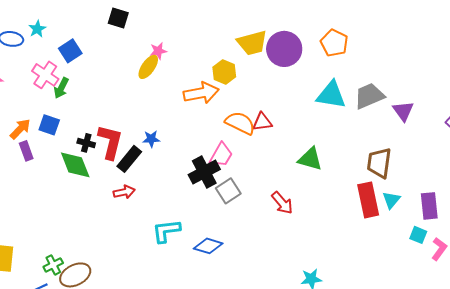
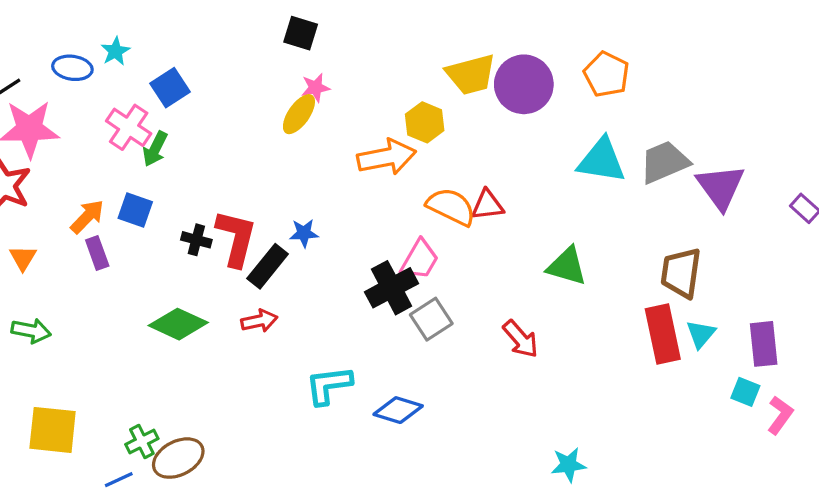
black square: (118, 18) -> (301, 33), moved
purple triangle: (403, 111) -> (721, 187), size x1.4
green diamond: (75, 165) -> (178, 324), moved, turned -44

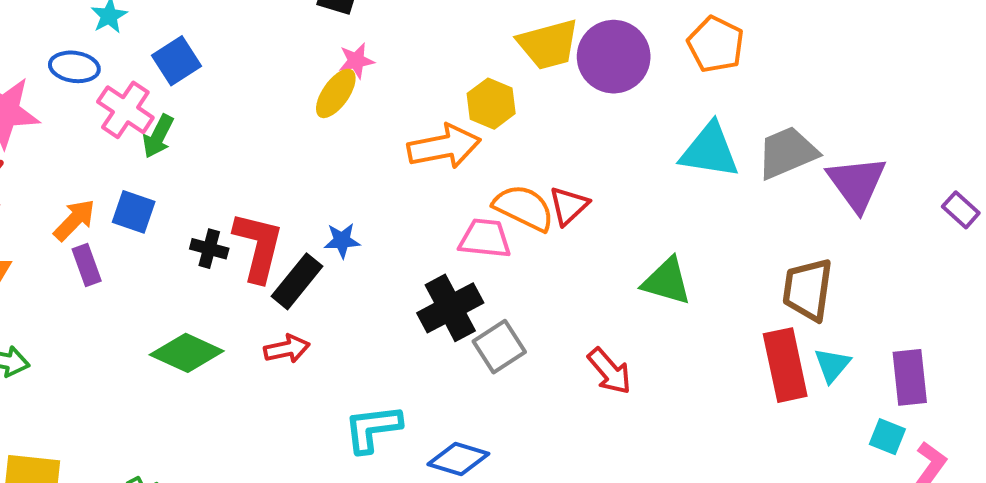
blue ellipse: (72, 68) -> (74, 67), moved
red triangle: (487, 205) -> (569, 206), turned -36
pink trapezoid: (420, 260) -> (485, 238), moved, turned -114

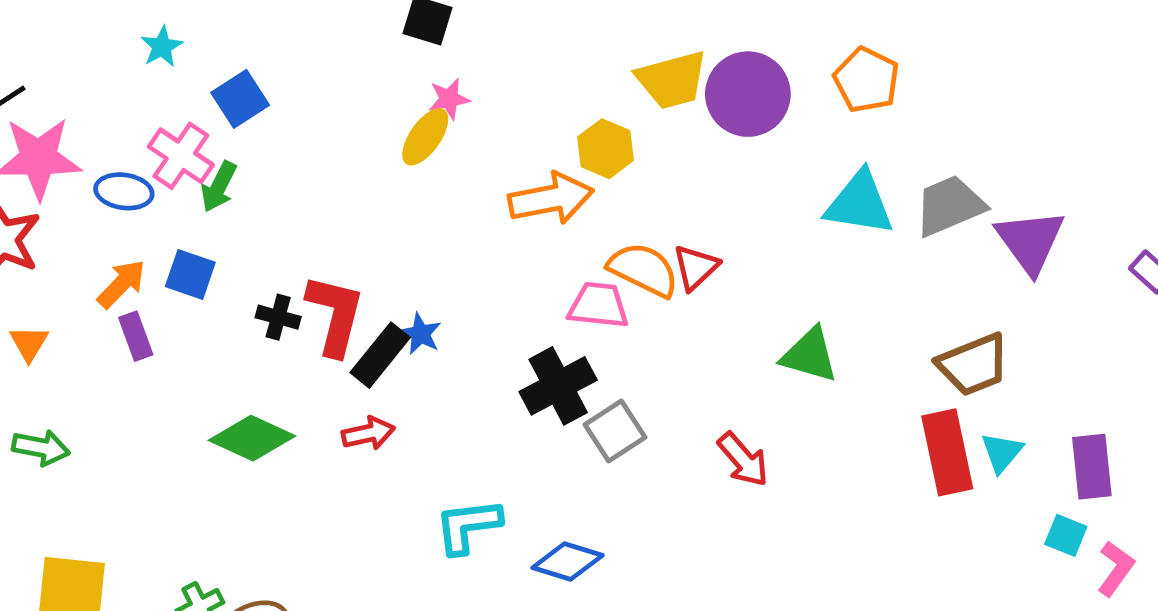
blue ellipse: (74, 67) -> (124, 191), moved
blue star: (342, 240) -> (420, 334), moved, turned 30
brown trapezoid: (808, 290) -> (973, 365), turned -120

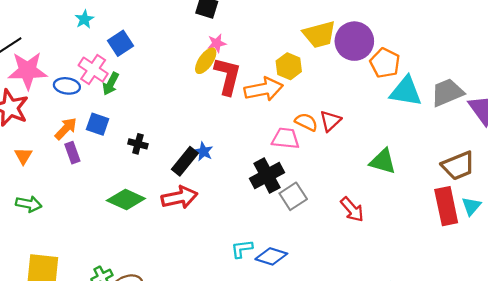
orange pentagon: (867, 80) -> (385, 63), moved
orange semicircle: (643, 270) -> (306, 122), size x0.7
red L-shape: (335, 315) -> (228, 76), moved
red arrow: (368, 433) -> (179, 197), size x1.5
cyan L-shape: (468, 526) -> (242, 249), moved, size x0.7

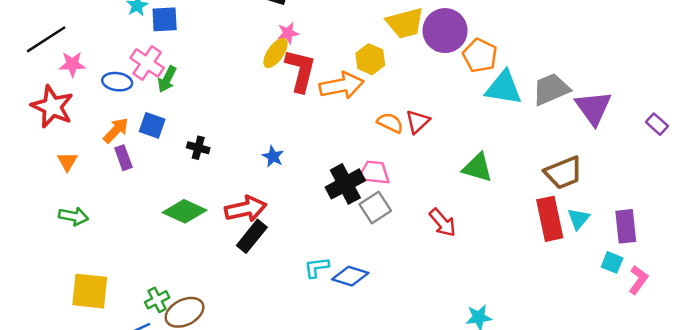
blue square: (120, 43) -> (165, 19), moved, turned 30
pink star: (28, 71) -> (72, 64), size x0.6
pink trapezoid: (285, 138) -> (374, 173), moved
black rectangle: (185, 161) -> (252, 236), moved

